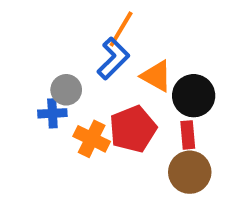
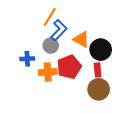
orange line: (121, 29) -> (50, 17), moved
gray circle: (66, 90) -> (51, 46), moved
orange cross: (92, 139) -> (48, 72), turned -30

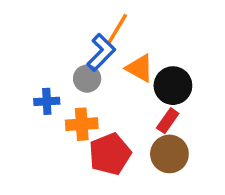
orange line: (50, 17) -> (117, 30), moved
red pentagon: (69, 67) -> (110, 154), moved
red rectangle: (98, 70) -> (168, 121), turned 40

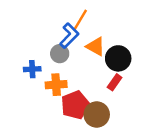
brown circle: (169, 154) -> (97, 114), moved

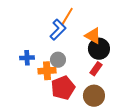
orange triangle: (95, 46) -> (93, 36), moved
gray circle: (60, 54) -> (58, 60), moved
brown circle: (97, 114) -> (94, 96), moved

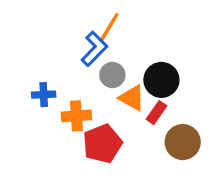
orange triangle: (93, 36) -> (132, 98), moved
gray circle: (58, 60) -> (112, 75), moved
brown circle: (94, 96) -> (183, 142), moved

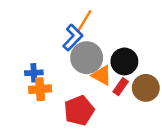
gray circle: (112, 75) -> (87, 58), size x1.6
orange cross: (76, 116) -> (40, 89), moved
brown circle: (183, 142) -> (146, 88), moved

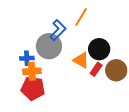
orange line: (84, 21) -> (81, 17), moved
gray circle: (87, 58) -> (49, 46), moved
red pentagon: (79, 111) -> (33, 88), moved, turned 30

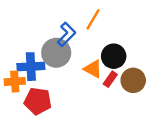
blue cross: (27, 58) -> (31, 67), size x1.6
orange cross: (32, 71) -> (15, 81), moved

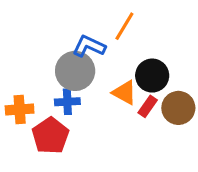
blue L-shape: (67, 34) -> (89, 46), turned -110
blue cross: (31, 67) -> (67, 102), moved, size x0.7
red pentagon: (38, 101) -> (50, 136), turned 30

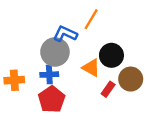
red rectangle: (148, 106) -> (108, 89), moved
red pentagon: (50, 136) -> (52, 99), moved

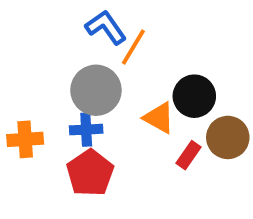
orange line: (91, 19) -> (133, 47), moved
blue L-shape: (65, 34) -> (106, 27), moved, turned 30

